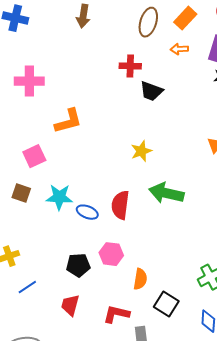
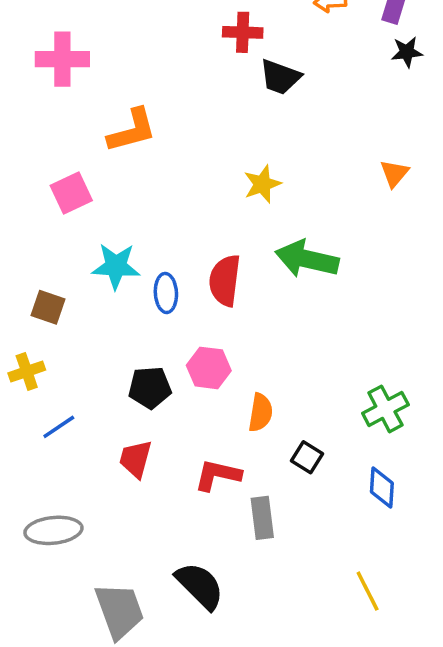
brown square: (21, 193) -> (48, 307), moved
blue ellipse: (87, 212) -> (166, 293), turned 65
black square: (166, 304) -> (307, 457), size x0.7

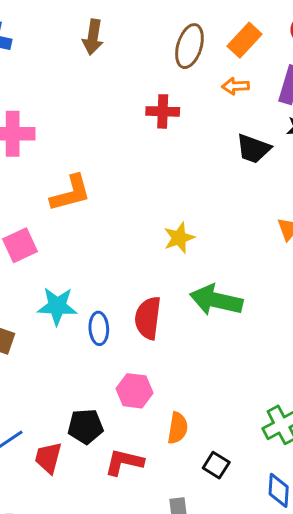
black trapezoid: (280, 77) -> (253, 149), moved
black pentagon: (150, 388) -> (85, 426), moved
red trapezoid: (136, 459) -> (48, 458), moved
red L-shape: (218, 475) -> (124, 462), moved

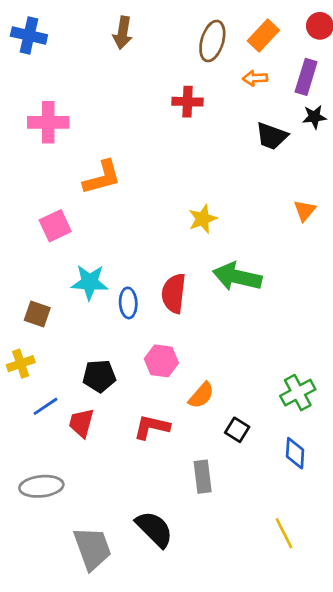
black pentagon: (85, 426) -> (99, 376), moved
orange semicircle: (178, 428) -> (201, 395), turned 32

